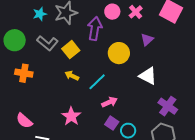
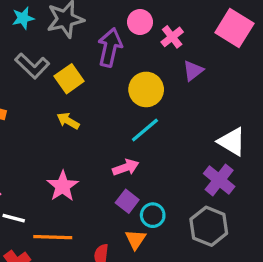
pink cross: (136, 12) -> (172, 37), moved
white triangle: (148, 76) -> (232, 142), moved
cyan line: (97, 82) -> (145, 130), moved

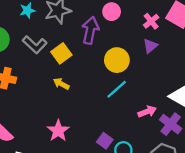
pink cross: (172, 37) -> (151, 21), moved
pink arrow: (126, 167) -> (147, 112), moved

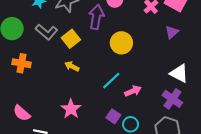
purple triangle: (150, 46) -> (172, 32), moved
cyan line: (117, 89) -> (111, 81), moved
pink arrow: (147, 112) -> (133, 91), moved

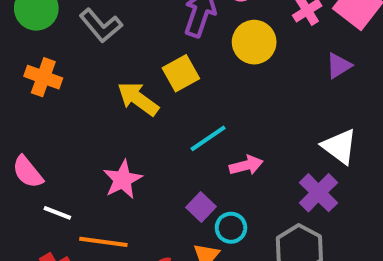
yellow square: (71, 39) -> (181, 73), moved
yellow circle: (121, 43) -> (254, 42), moved
yellow arrow: (72, 66) -> (138, 99), size x1.5

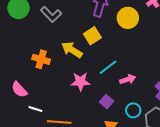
orange cross: (43, 77) -> (41, 59), moved
pink star: (123, 180) -> (80, 82), moved, turned 30
cyan circle: (231, 228) -> (133, 110), moved

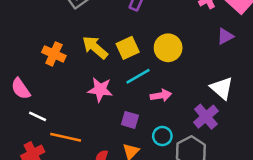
yellow circle: (128, 18) -> (168, 48), moved
yellow square: (92, 36) -> (128, 48), moved
purple square: (107, 102) -> (130, 120), turned -32

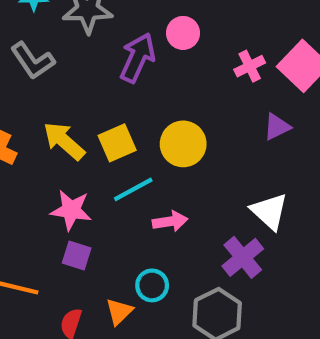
purple square: (130, 120) -> (77, 255), moved
cyan circle: (162, 136) -> (152, 285), moved

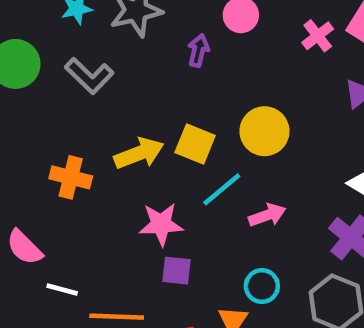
purple arrow: (138, 58) -> (198, 51), size x0.6
yellow arrow: (64, 141) -> (139, 153), turned 129
yellow square: (117, 143) -> (195, 144), turned -33

